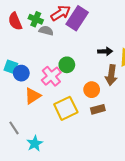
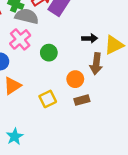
gray semicircle: (46, 31) -> (27, 16), size x1.5
pink cross: (51, 76) -> (20, 39), moved
yellow square: (66, 108) -> (48, 99), size x0.7

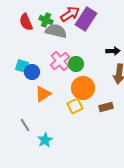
pink cross: (20, 39) -> (60, 61), moved
orange circle: (75, 79) -> (83, 88), moved, size x1.5

